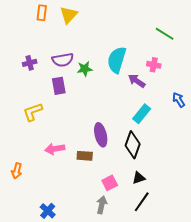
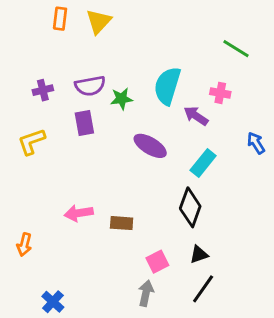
yellow L-shape: (33, 112) -> (31, 142), moved
purple ellipse: (101, 135) -> (150, 146), moved, turned -45
blue cross: (48, 211) -> (53, 302), moved

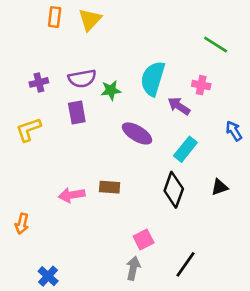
brown rectangle: (122, 223) -> (110, 187), moved
black triangle: (199, 255) -> (219, 187), moved

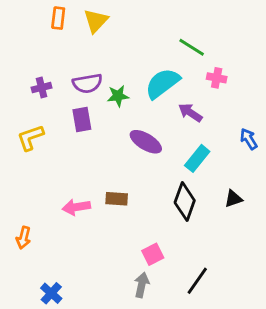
green line: (216, 44) -> (192, 47), moved
cyan semicircle: (153, 79) -> (162, 83), turned 36
pink cross: (201, 85) -> (217, 78), moved

